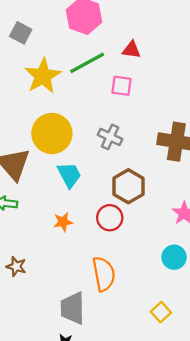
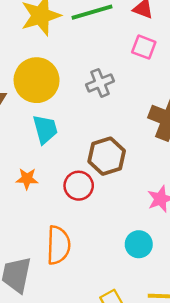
pink square: (121, 86) -> (144, 47), moved
gray cross: (110, 137) -> (100, 83), moved, turned 30

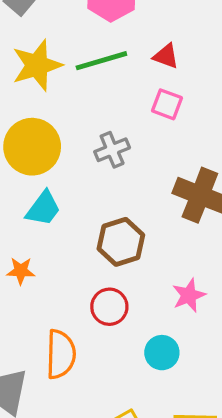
cyan trapezoid: (45, 129) -> (43, 209), turned 52
red circle: (79, 186) -> (109, 307), moved

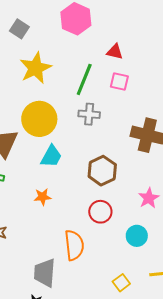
green line: (101, 61) -> (84, 79), moved, turned -44
gray cross: (112, 150) -> (89, 114), turned 35

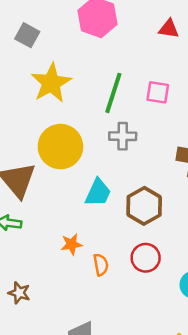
red triangle: (115, 52) -> (169, 29), moved
cyan trapezoid: (51, 156) -> (98, 193), moved
orange semicircle: (74, 245) -> (101, 265), moved, size x0.6

